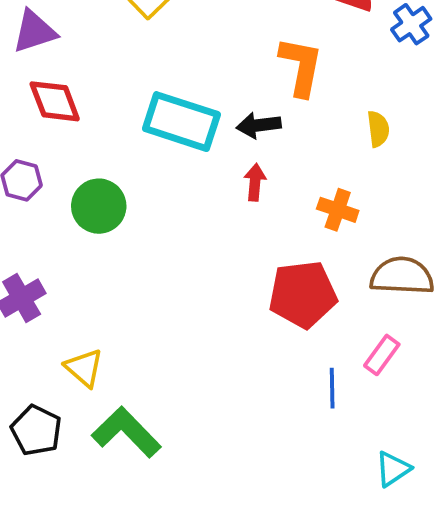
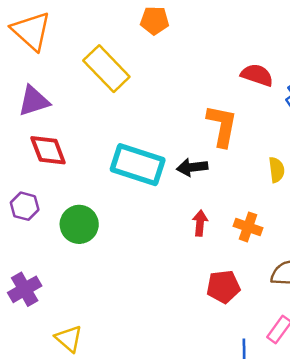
red arrow: (255, 182) -> (200, 223), moved
red pentagon: (303, 294) -> (223, 287), size x0.7

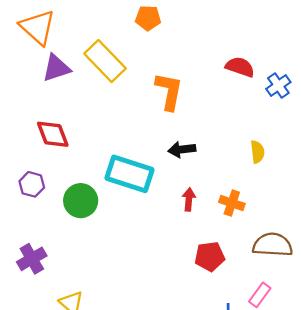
purple triangle: (34, 101) -> (56, 68), moved
orange L-shape: (222, 126) -> (169, 91), moved
cyan rectangle: (138, 165) -> (129, 174), moved

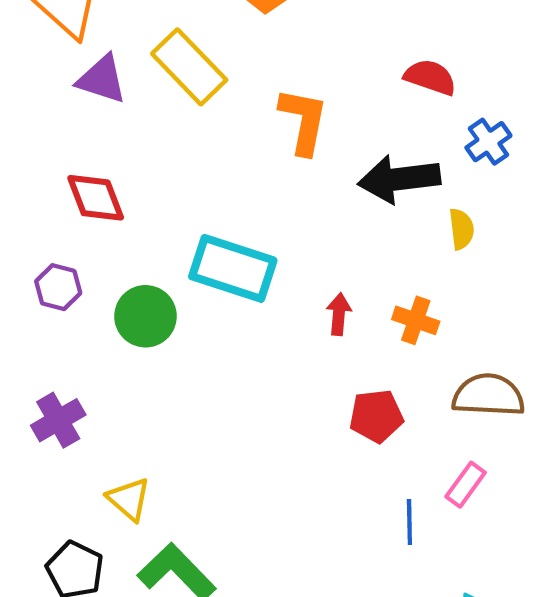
purple triangle: (56, 68) -> (102, 79), turned 36
blue cross: (278, 85) -> (488, 142), moved
black arrow: (182, 149) -> (399, 179), moved, size x1.6

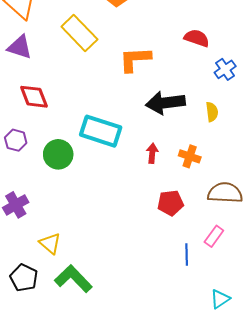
purple triangle: (102, 79) -> (20, 47), moved
orange L-shape: (303, 121) -> (135, 59), turned -104
black arrow: (399, 179) -> (165, 103), moved

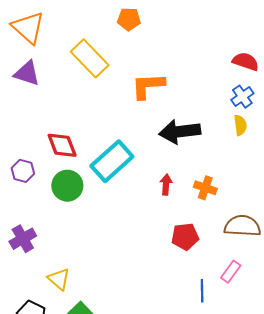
red semicircle: (197, 38) -> (246, 62), moved
red diamond: (34, 97) -> (62, 145), moved
yellow semicircle: (212, 112) -> (240, 125), moved
cyan rectangle: (101, 131) -> (112, 161), turned -60

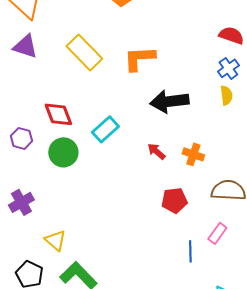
yellow rectangle: (90, 58) -> (84, 52), moved
cyan rectangle: (112, 161) -> (105, 129), size x0.7
red arrow: (166, 185) -> (156, 151), turned -54

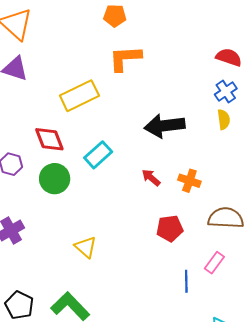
yellow rectangle: (84, 52) -> (79, 96), moved, turned -72
orange L-shape: (139, 58) -> (125, 58), moved
yellow triangle: (55, 240) -> (86, 247), moved

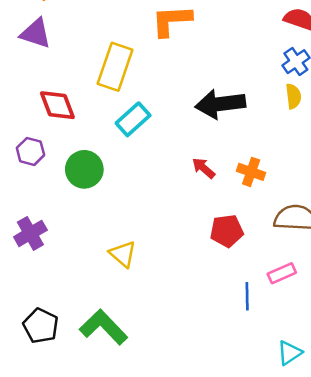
yellow rectangle: (79, 96) -> (115, 67), turned -45
red diamond: (49, 139) -> (57, 105), moved
cyan rectangle: (98, 155) -> (133, 119), moved
pink rectangle: (214, 263) -> (282, 273), turned 30

